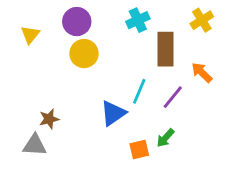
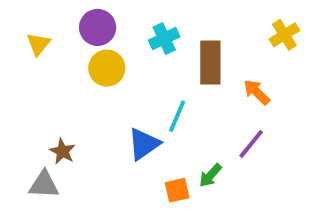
cyan cross: (138, 20) -> (164, 39), moved
yellow cross: (202, 20) -> (284, 35), moved
purple line: (173, 97) -> (251, 144), moved
brown star: (49, 119) -> (62, 151), turned -30

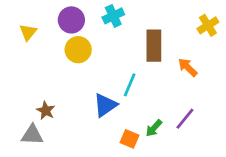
cyan cross: (164, 39) -> (113, 16), moved
purple line: (251, 144) -> (185, 119), moved
orange square: (177, 190) -> (130, 139), turned 36

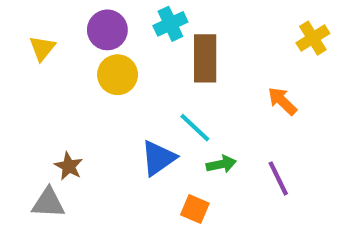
brown rectangle: (154, 46) -> (205, 58), moved
cyan line: (130, 85) -> (195, 128), turned -70
purple line: (185, 119) -> (278, 178), turned -65
green arrow: (154, 128) -> (221, 164), moved, turned -144

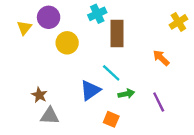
purple circle: (107, 30) -> (49, 17), moved
gray triangle: (48, 203) -> (50, 116), moved

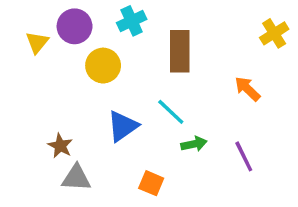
cyan cross: (97, 14) -> (132, 21), moved
blue triangle: (90, 90) -> (123, 126), moved
orange square: (111, 119) -> (151, 183), moved

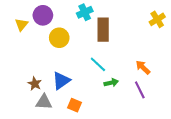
cyan cross: (132, 21) -> (85, 12), moved
orange arrow: (247, 89) -> (143, 67), moved
blue triangle: (123, 126) -> (61, 81), moved
orange square: (151, 183) -> (74, 105), moved

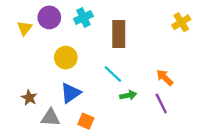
cyan cross: (85, 12) -> (83, 17), moved
yellow circle: (59, 38) -> (66, 58), moved
brown star: (35, 84) -> (29, 98), moved

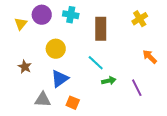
cyan cross: (83, 17) -> (71, 15), turned 35
yellow cross: (181, 22) -> (140, 19), moved
orange arrow: (165, 78) -> (150, 57), moved
brown star: (29, 98) -> (25, 67), moved

